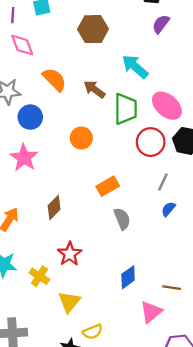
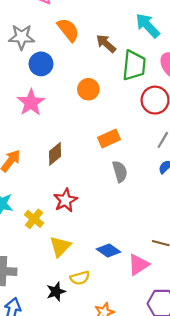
blue diamond: (128, 277) -> (109, 251), moved, turned 65

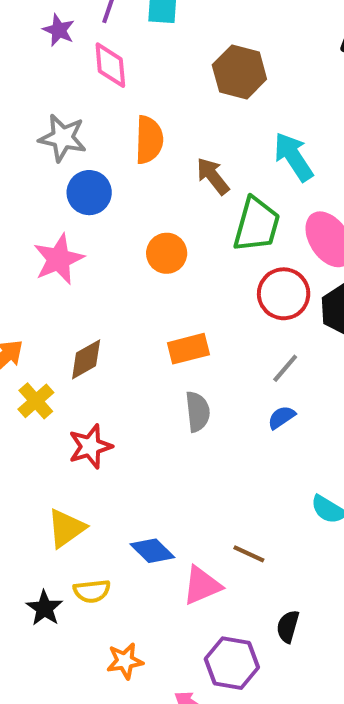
orange semicircle: (68, 30) -> (149, 140), turned 30
yellow cross: (34, 219) -> (36, 401), moved
black star: (56, 292) -> (44, 608), turned -30

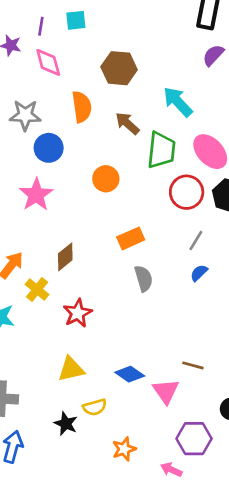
brown hexagon: (239, 72) -> (119, 68), moved
yellow triangle: (66, 528) -> (71, 369), turned 32
pink triangle: (202, 585) -> (166, 391), turned -32

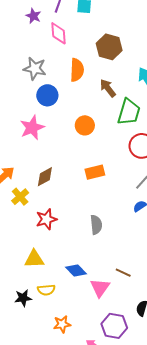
gray semicircle: (144, 278) -> (96, 225), moved
black star: (66, 424) -> (23, 298), turned 30

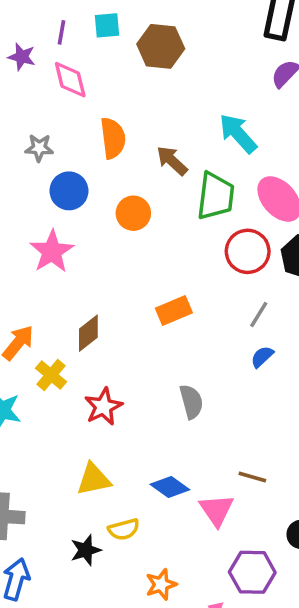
brown hexagon: (109, 47) -> (161, 46), moved
gray star: (35, 68) -> (39, 148), size x0.7
orange circle: (85, 125) -> (133, 213), moved

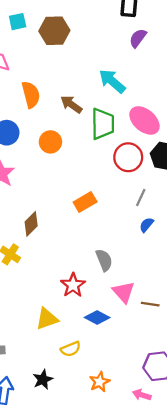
red star: (103, 407) -> (73, 285), moved
pink triangle: (217, 510) -> (124, 292), moved
black star: (86, 550) -> (43, 379), moved

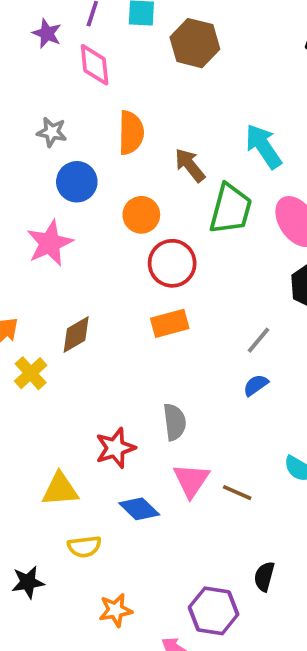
red circle: (128, 157) -> (172, 263), moved
brown line: (150, 304) -> (237, 493), moved

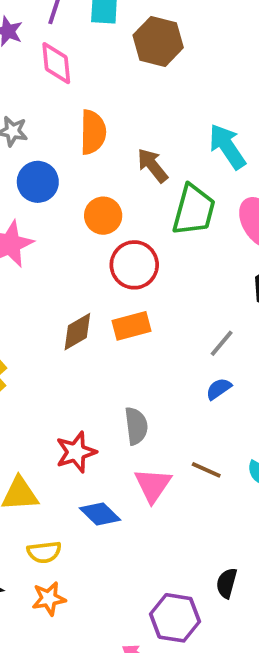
brown diamond: (76, 334) -> (77, 332), moved
brown line: (237, 493) -> (206, 470), moved
orange star: (116, 610) -> (49, 599), moved

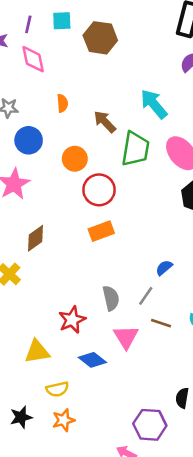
orange semicircle: (93, 132) -> (62, 103), size x0.6
brown diamond: (77, 332) -> (35, 238), moved
gray line: (222, 343) -> (146, 296), moved

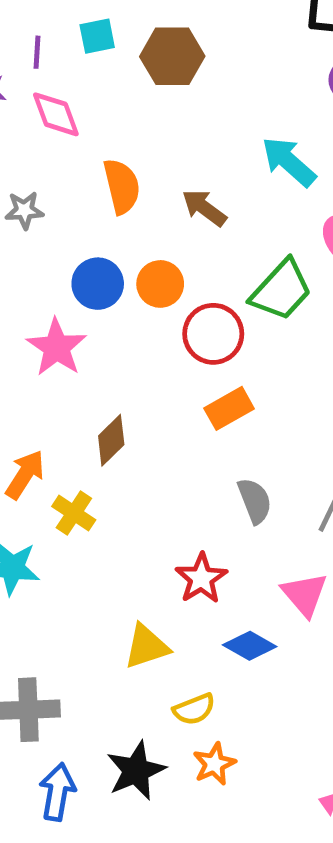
orange semicircle: (62, 103) -> (122, 186), size x1.6
blue circle: (29, 140) -> (98, 284), moved
green trapezoid: (135, 149) -> (281, 290), moved, turned 42
gray semicircle: (111, 298) -> (255, 501), moved
black star: (21, 417) -> (136, 771), size x1.4

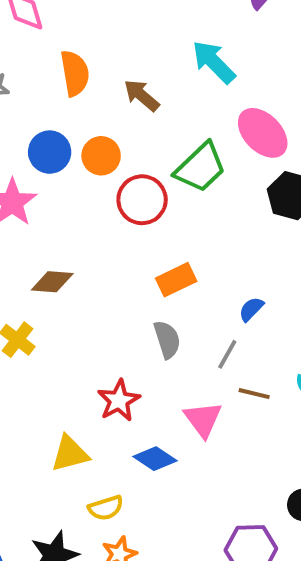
orange rectangle: (229, 408) -> (176, 280), moved
brown diamond: (111, 440) -> (52, 282), turned 45

